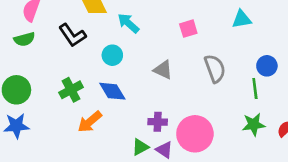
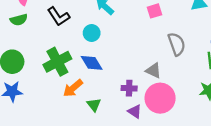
gray triangle: (163, 70) -> (153, 71), moved
green cross: (71, 90) -> (57, 62), size x1.4
green triangle: (140, 147) -> (94, 105), moved, turned -40

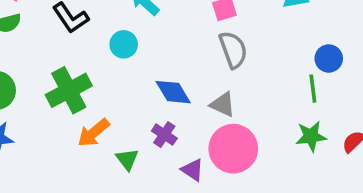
gray semicircle: (177, 44) -> (233, 50), moved
blue diamond: (92, 63) -> (173, 92), moved
purple cross: (129, 88) -> (164, 135), moved, turned 32

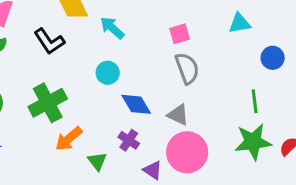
cyan circle: (124, 44) -> (108, 73), moved
blue circle: (329, 58) -> (273, 58), moved
green star: (311, 136) -> (253, 142), size x1.4

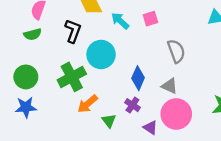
pink square: (180, 34) -> (150, 19), moved
black L-shape: (49, 41) -> (73, 31), turned -125
cyan circle: (108, 73) -> (101, 55), moved, size x1.6
blue diamond: (136, 104) -> (138, 78), turned 55

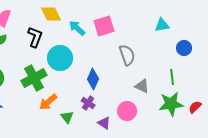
pink square: (150, 19) -> (104, 26), size x1.5
gray triangle: (170, 86) -> (142, 86), moved
pink circle: (176, 114) -> (127, 111), size x0.7

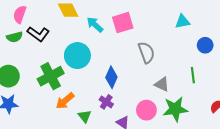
black L-shape: (35, 37) -> (38, 34), moved, turned 105
green star: (171, 104) -> (175, 109), moved

